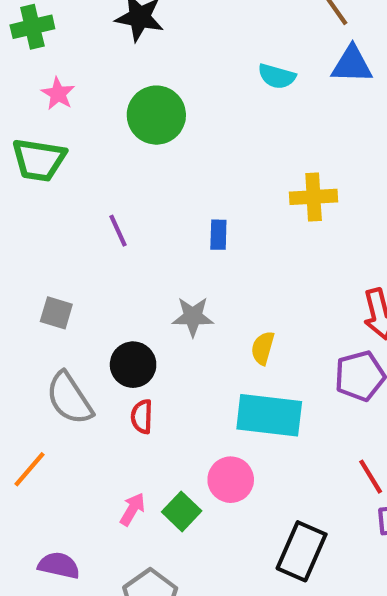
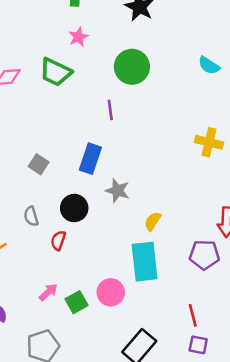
purple line: (118, 231) -> (110, 110), moved
blue rectangle: (218, 235) -> (90, 159), moved, size x1.6
gray semicircle: (69, 398) -> (31, 216), size x0.6
cyan rectangle: (269, 415) -> (145, 262), turned 60
red semicircle: (142, 417) -> (58, 240), moved

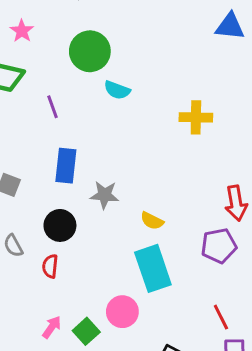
cyan semicircle: (209, 65) -> (117, 90), moved
purple line: (110, 110) -> (52, 107), moved
yellow semicircle: (153, 221) -> (152, 221), turned -84

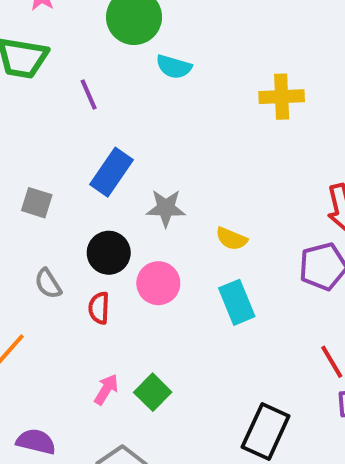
blue rectangle: (66, 166) -> (112, 172), turned 32
cyan rectangle: (153, 268) -> (237, 302), size x0.7
pink circle: (122, 312) -> (158, 283), moved

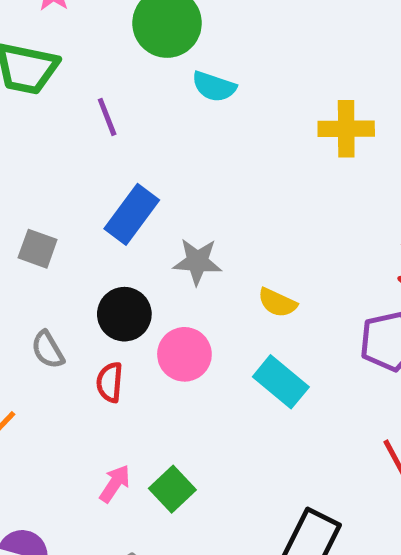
cyan rectangle: (237, 302) -> (281, 382), turned -30

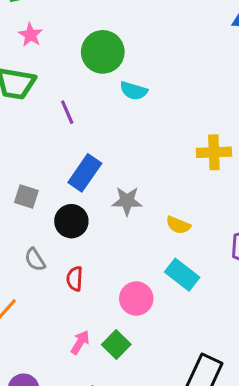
yellow cross: (346, 129) -> (214, 152), moved
black circle: (124, 314) -> (71, 221), moved
pink circle: (184, 354) -> (136, 299), moved

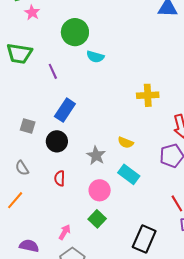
pink star: (30, 35) -> (32, 12), moved
gray star: (127, 201) -> (96, 155), moved, turned 30
gray semicircle: (35, 260) -> (22, 168), moved
pink arrow: (80, 342) -> (65, 232), moved
green square: (116, 345) -> (97, 219), moved

